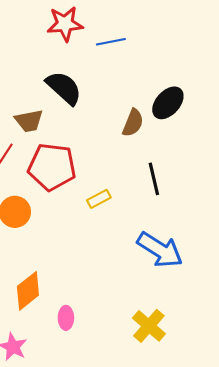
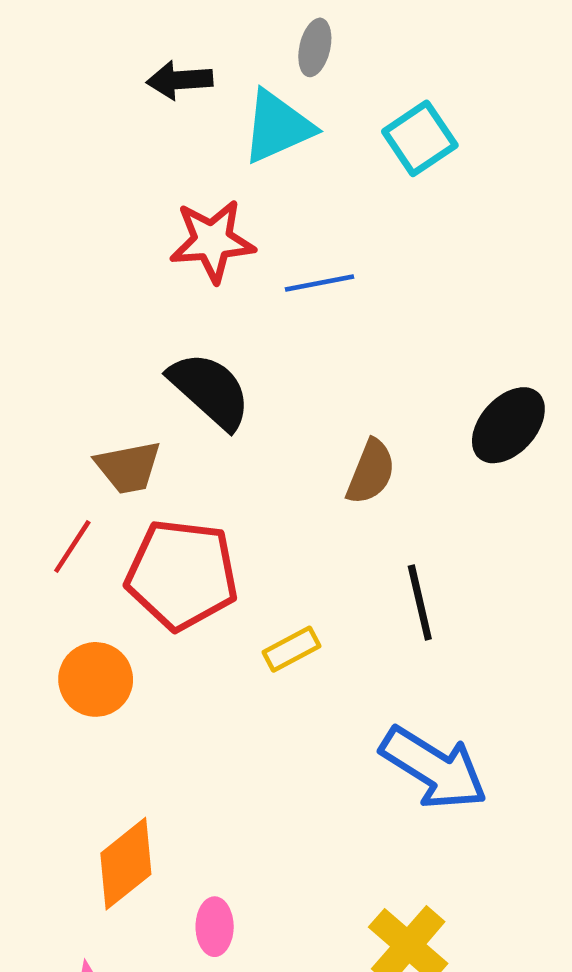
black ellipse: (168, 103) -> (508, 425), moved

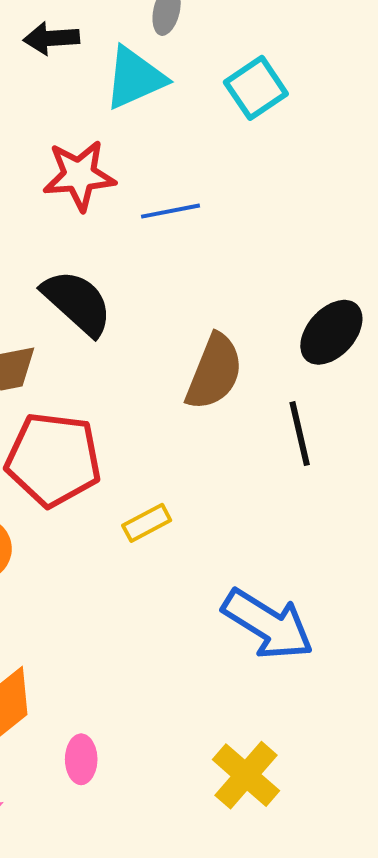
brown semicircle: (371, 472) -> (214, 372), size x1.4
black line: (420, 602) -> (300, 434), moved

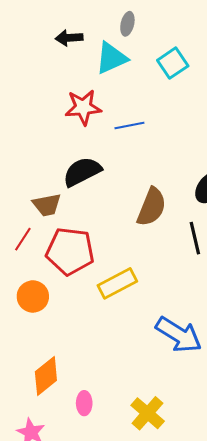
black semicircle: (77, 302) -> (82, 172), turned -69
yellow rectangle: (147, 523) -> (117, 283), size x1.6
yellow cross: (246, 775) -> (148, 413), moved

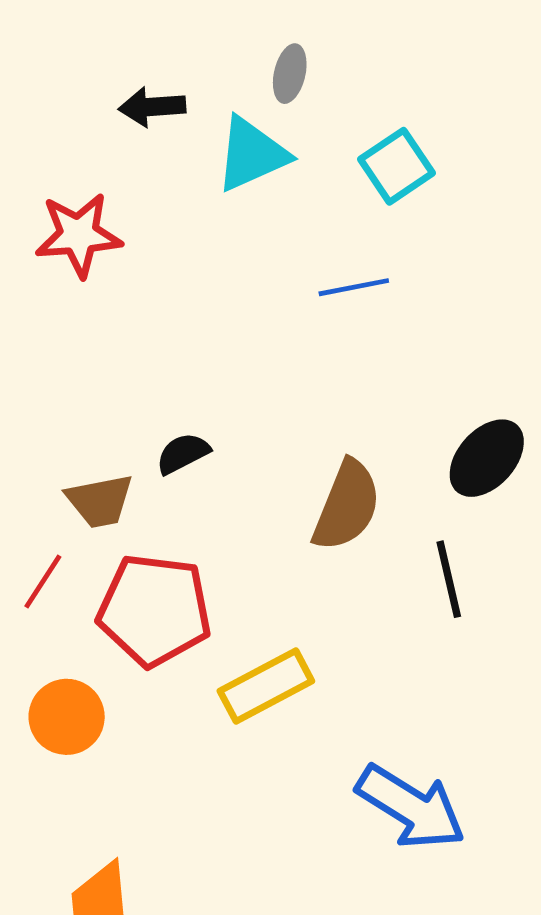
red star: (83, 107) -> (78, 235), moved
blue line: (129, 125) -> (354, 287), moved
black semicircle: (82, 172) -> (183, 453), moved, size x0.6

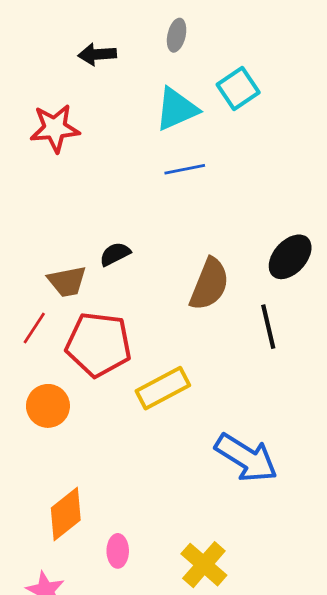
cyan triangle: (252, 154) -> (177, 109), moved
blue line: (354, 287) -> (185, 169), moved

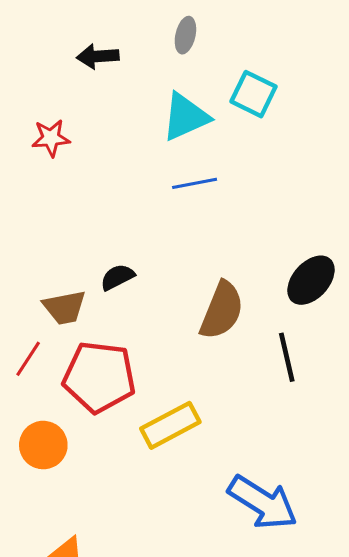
cyan square: (238, 89) -> (254, 94), turned -30
red star: (55, 128) -> (51, 138), size x0.7

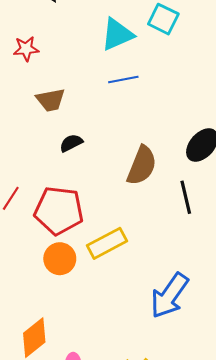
brown trapezoid: (64, 307) -> (51, 100), moved
orange circle: (43, 445) -> (60, 259), moved
blue arrow: (263, 502) -> (169, 296), turned 93

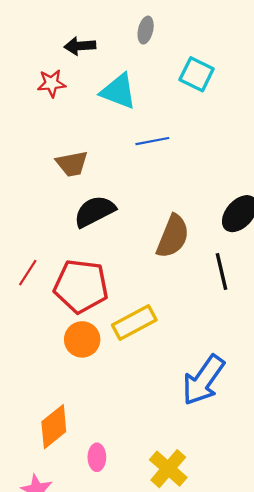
cyan triangle: (117, 34) -> (118, 91), moved, turned 45
red star: (26, 49) -> (52, 83), moved
black semicircle: (71, 143) -> (95, 211), size x1.6

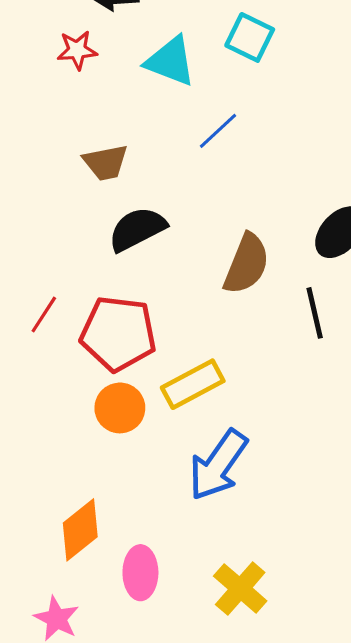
cyan square: (197, 74) -> (250, 37), moved
blue line: (152, 141) -> (218, 131), turned -32
blue arrow: (203, 380) -> (218, 465), moved
pink ellipse: (97, 457) -> (140, 573), size x1.4

